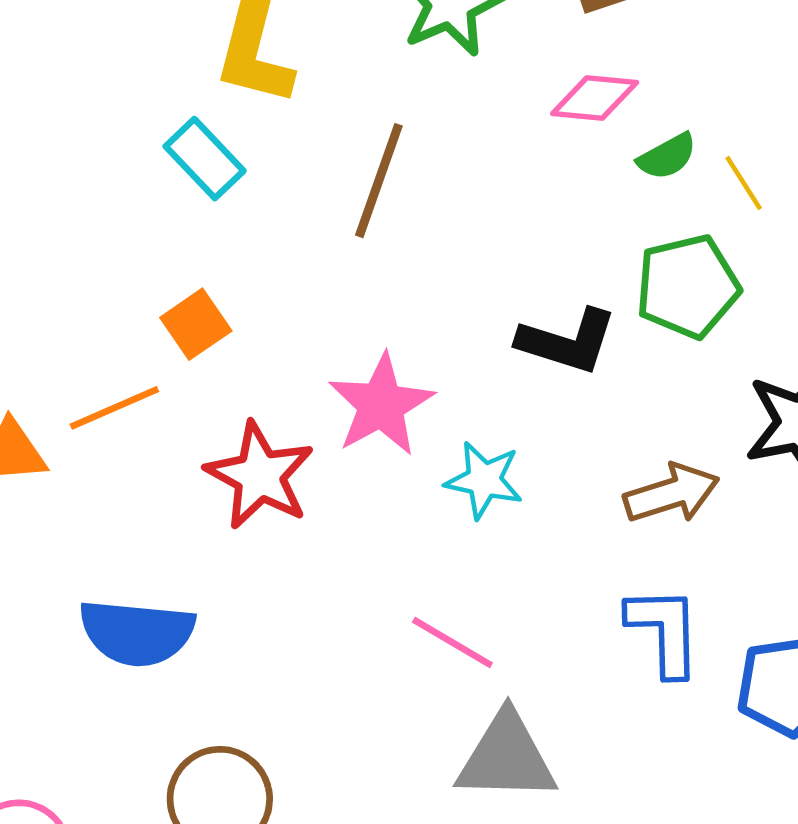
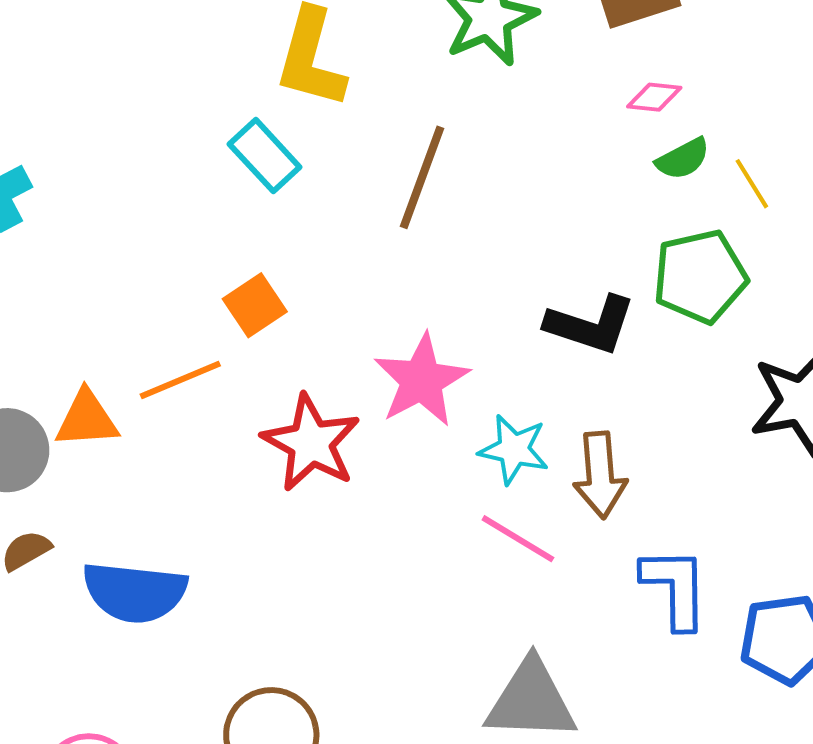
pink diamond: (595, 98) -> (654, 97), moved, size x0.7
brown arrow: (672, 493) -> (600, 475), moved, turned 102
blue semicircle: (137, 633) -> (135, 592), moved
pink line: (452, 642) -> (518, 539), moved

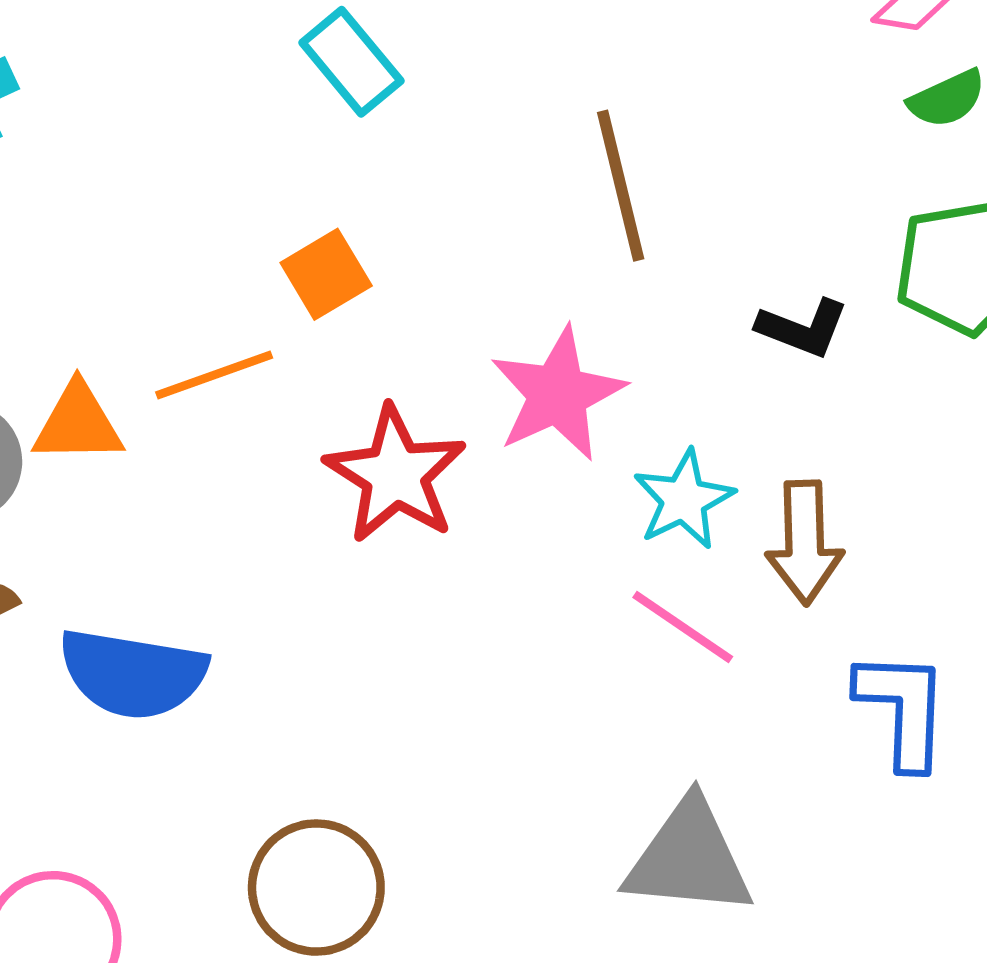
brown line: (422, 177) -> (621, 186), moved, turned -37
black L-shape: (591, 325) -> (803, 328), size x0.7
cyan star: (514, 449) -> (684, 500), turned 30

